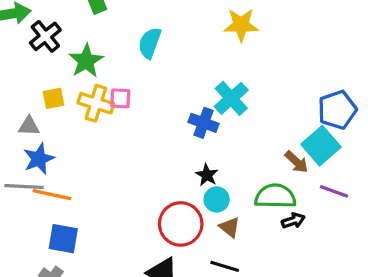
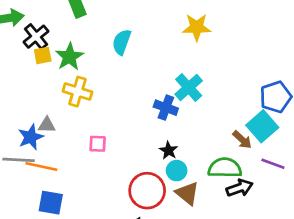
yellow square: (53, 98) -> (43, 55), moved
pink square: (120, 98) -> (98, 144), moved
gray triangle: (29, 126) -> (47, 125), moved
black arrow: (293, 221) -> (239, 188), size x1.4
brown triangle: (230, 227) -> (187, 193), size x1.4

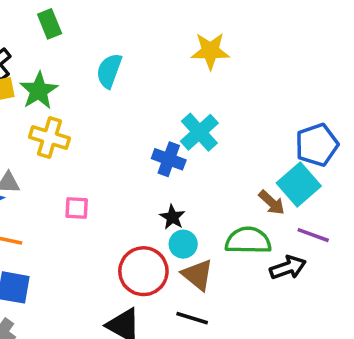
black arrow: (239, 188) -> (288, 268), moved

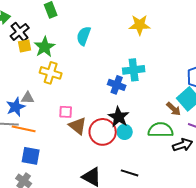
cyan cross: (199, 132) -> (134, 70), turned 35
black star: (172, 217) -> (119, 117), size x1.5
red circle: (143, 271) -> (103, 132), moved
brown triangle: (198, 275) -> (78, 126), moved

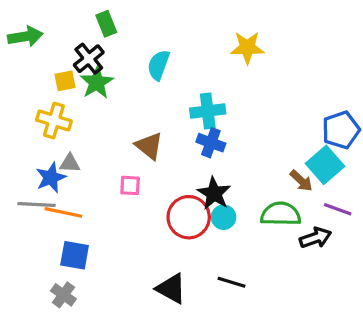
black cross: (20, 32) -> (89, 59), moved
cyan cross: (134, 70) -> (208, 111), moved
yellow cross: (51, 73) -> (54, 120), moved
brown triangle: (78, 126) -> (149, 146), moved

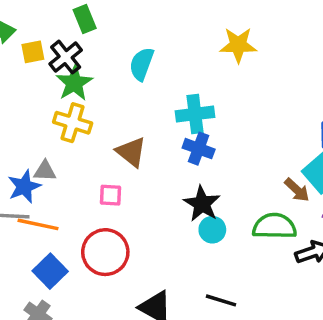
yellow square: (65, 81) -> (33, 52), moved
yellow cross: (54, 120) -> (73, 123), moved
red circle: (189, 217) -> (105, 252), moved
blue square: (75, 255) -> (50, 271), turned 36

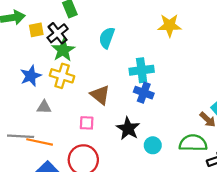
blue star: (24, 187) -> (31, 76), moved
black star: (202, 204) -> (128, 128), moved

